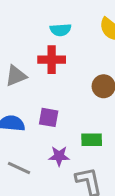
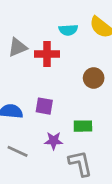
cyan semicircle: (61, 30) -> (68, 30), moved
gray triangle: (16, 76) -> (18, 47), moved

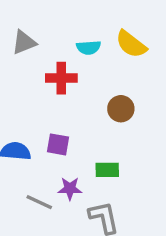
gray triangle: (18, 47) -> (24, 42), moved
gray line: (18, 151) -> (39, 202), moved

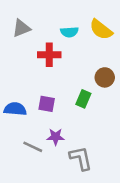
brown circle: (121, 109) -> (105, 77), moved
green rectangle: (107, 170) -> (83, 99), moved, turned -66

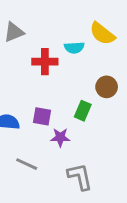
cyan semicircle: (69, 32) -> (74, 48), moved
purple star: (56, 137) -> (60, 137), moved

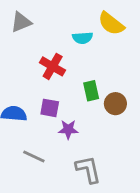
red cross: (45, 62) -> (53, 66), moved, turned 30
brown circle: (107, 87) -> (115, 104), moved
green rectangle: (83, 111) -> (91, 91), moved, turned -36

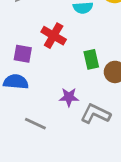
purple square: (50, 108) -> (23, 54), moved
gray L-shape: (88, 169) -> (95, 114), moved, turned -52

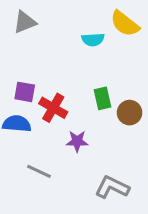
red cross: (54, 36) -> (53, 108), moved
gray L-shape: (95, 114) -> (112, 187), moved

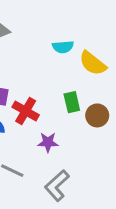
yellow semicircle: (125, 24) -> (93, 63), moved
gray L-shape: (112, 187) -> (57, 186), moved, turned -68

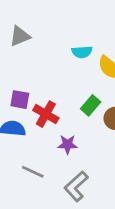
green rectangle: (72, 102) -> (91, 105), turned 54

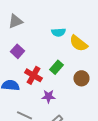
purple square: (20, 100) -> (17, 51), moved, turned 32
green rectangle: (91, 105) -> (56, 67), moved

